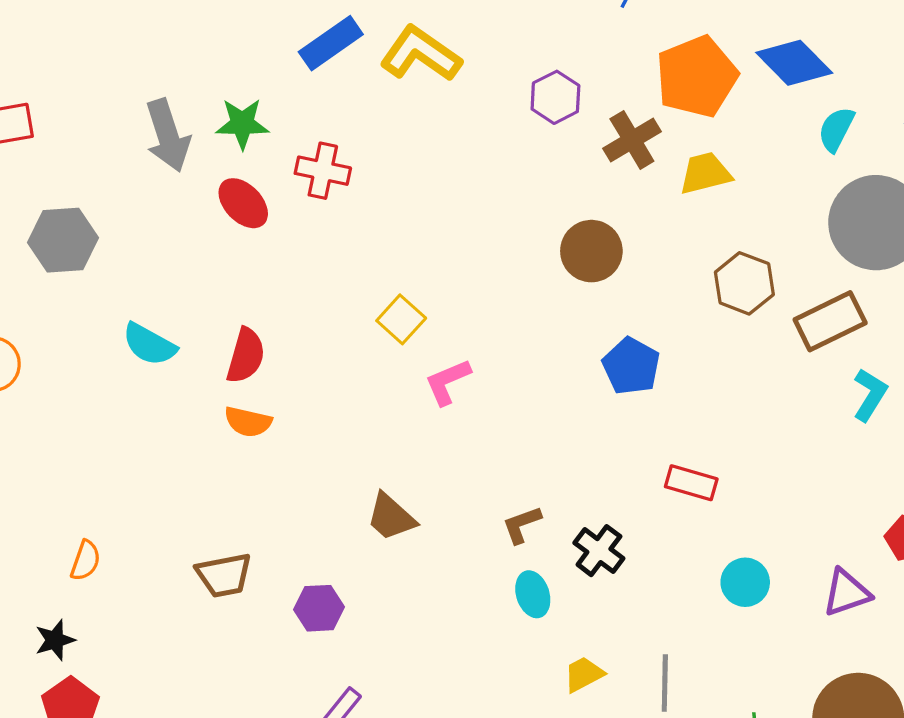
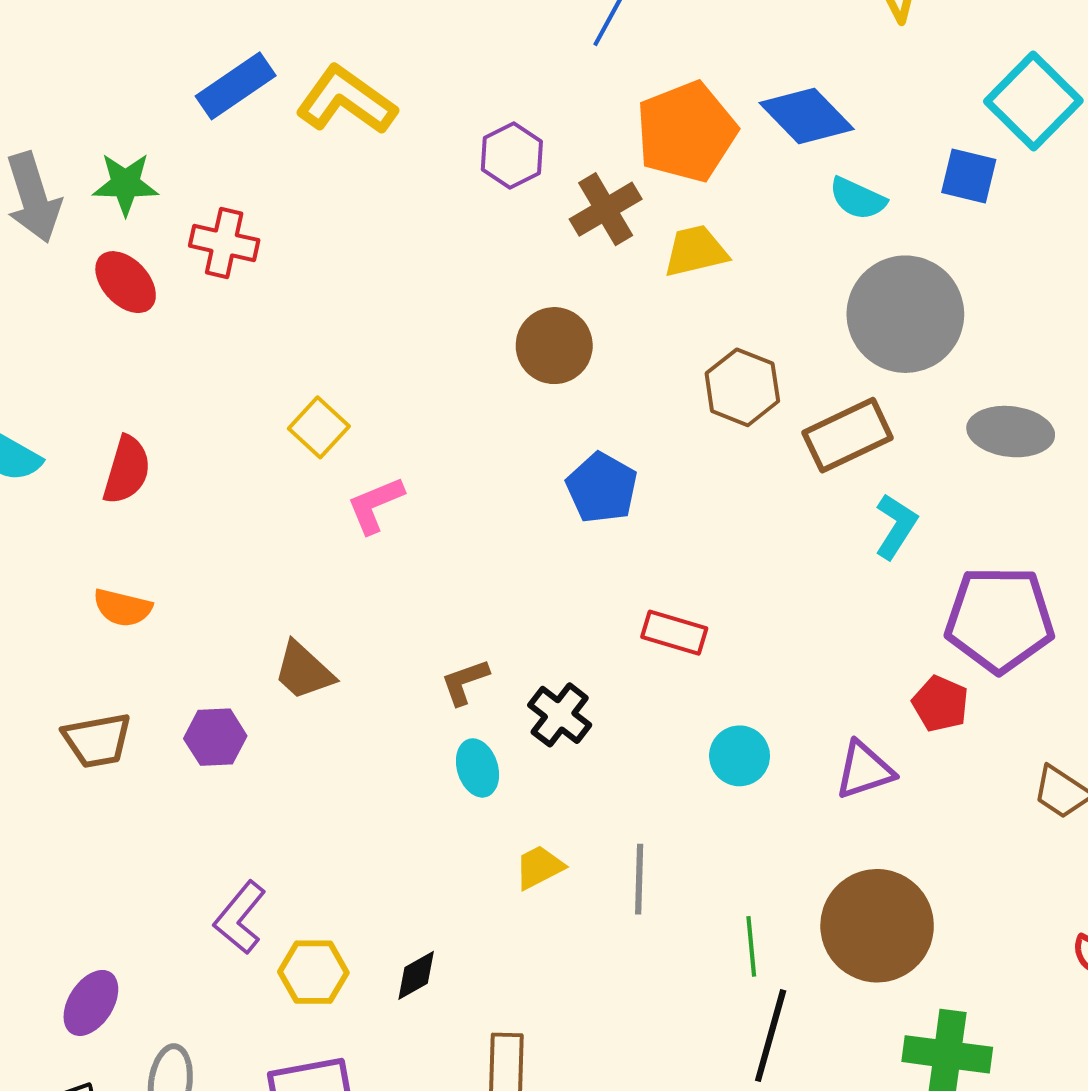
cyan semicircle: (836, 129) -> (858, 199), turned -93
orange semicircle: (248, 422) -> (123, 608), moved
purple hexagon: (319, 608) -> (215, 737), moved

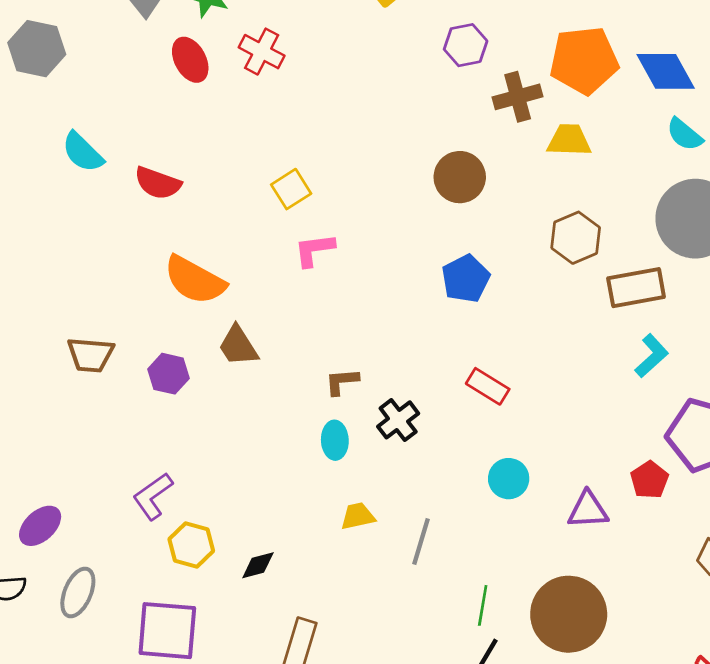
red semicircle: (127, 470) -> (158, 183), turned 78
orange semicircle: (123, 608) -> (195, 280), moved, size x1.6

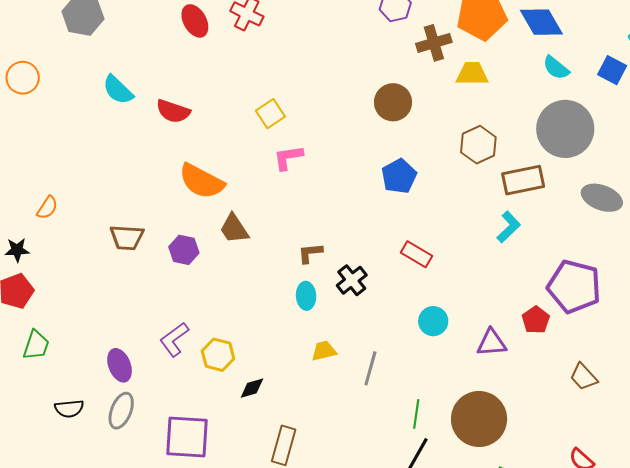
cyan L-shape: (652, 356) -> (509, 227), moved
purple ellipse: (40, 526) -> (120, 365), moved, turned -68
yellow hexagon: (191, 545) -> (218, 355), moved

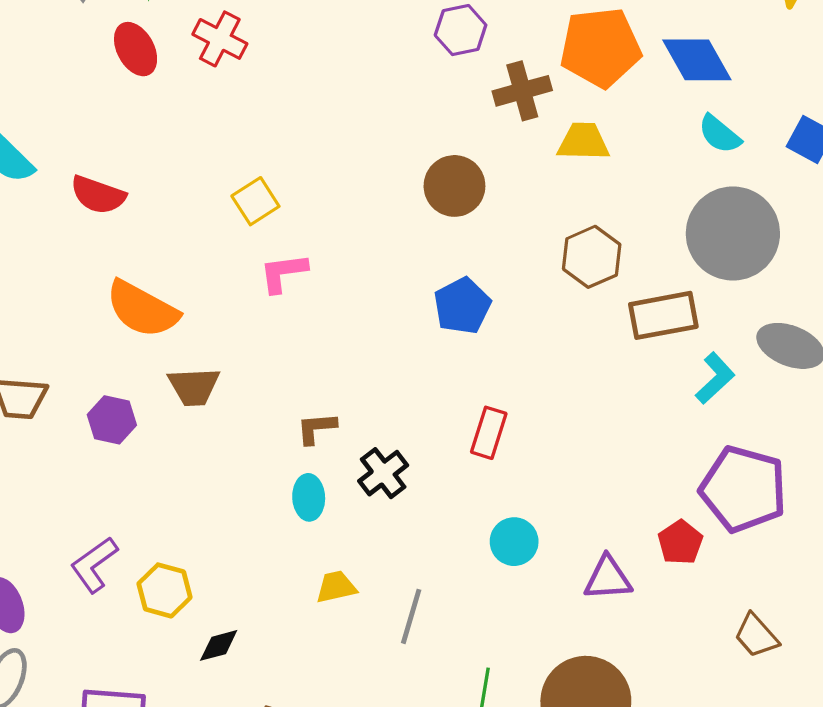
cyan L-shape: (509, 227) -> (715, 378), moved
brown trapezoid: (234, 229) -> (194, 387), turned -60
red rectangle: (417, 254) -> (489, 433), turned 76

